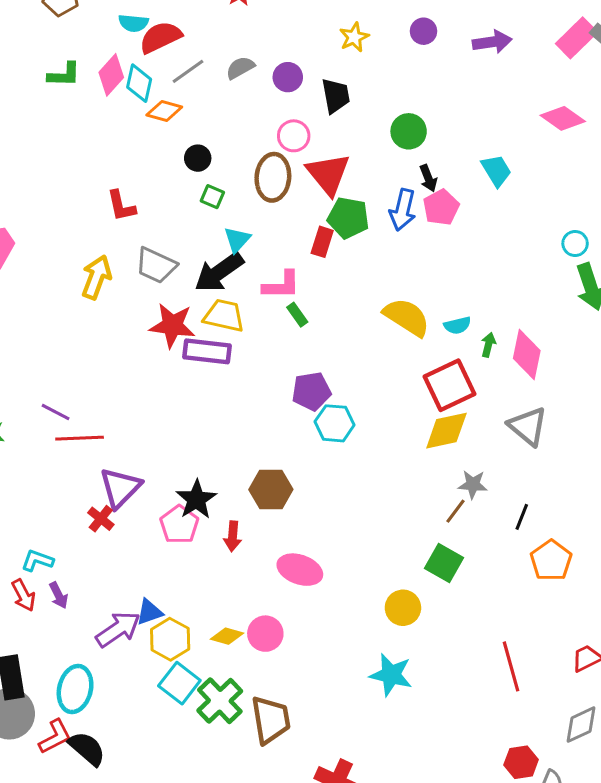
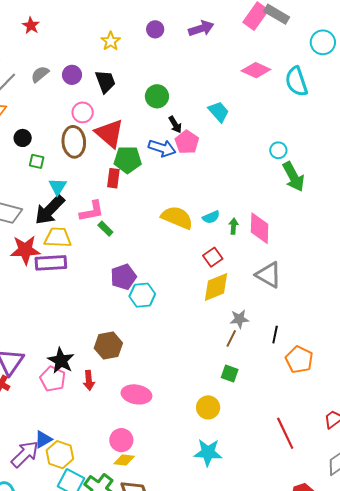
blue arrow: (403, 210) -> (162, 148), turned -76
red square: (449, 385) -> (213, 257), size x0.6
green square: (444, 563) -> (230, 374), size x0.7
yellow diamond: (227, 636) -> (124, 460), moved

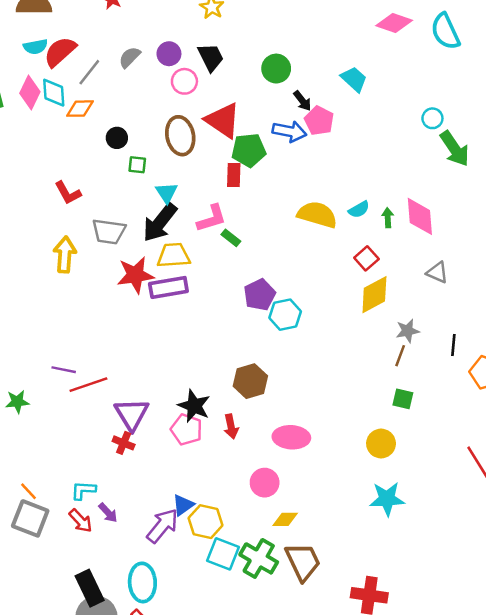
pink circle: (83, 112) -> (184, 81), moved
gray triangle: (269, 275) -> (437, 272), size x0.7
pink circle: (121, 440) -> (265, 483), moved

